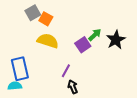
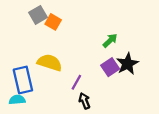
black star: (116, 40) -> (127, 64), moved
yellow semicircle: (48, 41) -> (50, 63), moved
purple square: (83, 45) -> (110, 67), moved

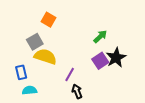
gray square: (38, 15) -> (35, 42), moved
blue rectangle: (23, 80) -> (21, 72), size x0.6
cyan semicircle: (17, 100) -> (30, 90), moved

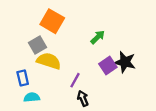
orange square: (49, 20) -> (52, 21), size x1.5
green arrow: (100, 36) -> (98, 37), moved
black star: (116, 58) -> (125, 62), turned -30

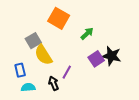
orange square: (52, 21) -> (59, 18), moved
yellow semicircle: (49, 61) -> (43, 55), turned -140
black arrow: (83, 98) -> (54, 83), moved

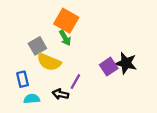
green arrow: (87, 34) -> (65, 38), moved, turned 104
yellow semicircle: (43, 55) -> (49, 62), turned -35
black arrow: (54, 83) -> (60, 94), turned -56

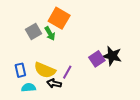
green arrow: (65, 38) -> (50, 33), moved
gray square: (37, 46) -> (34, 31), moved
yellow semicircle: (49, 62) -> (45, 70), moved

